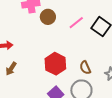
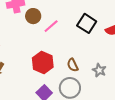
pink line: (76, 23) -> (51, 26), moved

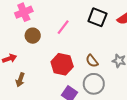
brown circle: (33, 16) -> (33, 36), moved

